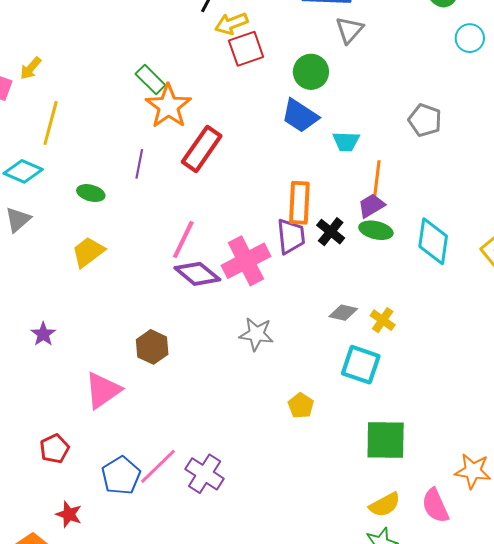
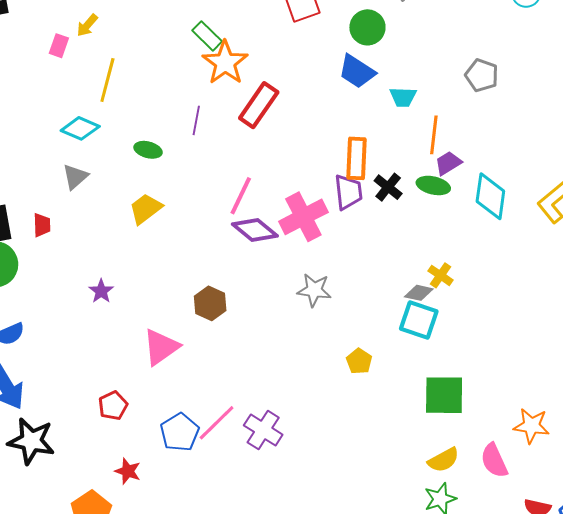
purple trapezoid: (371, 206) -> (448, 163), moved
gray diamond: (343, 313) -> (419, 293), moved

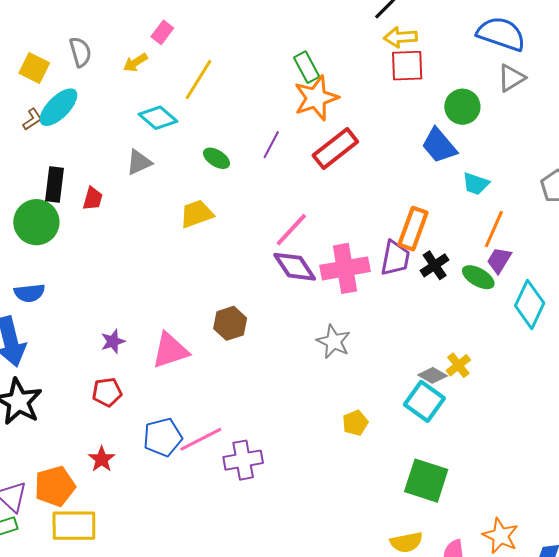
yellow arrow: (87, 25) -> (135, 63), moved
purple trapezoid: (448, 163) -> (499, 260), turned -44
purple star: (101, 291) -> (113, 341), moved
purple cross: (263, 430) -> (243, 460), turned 30

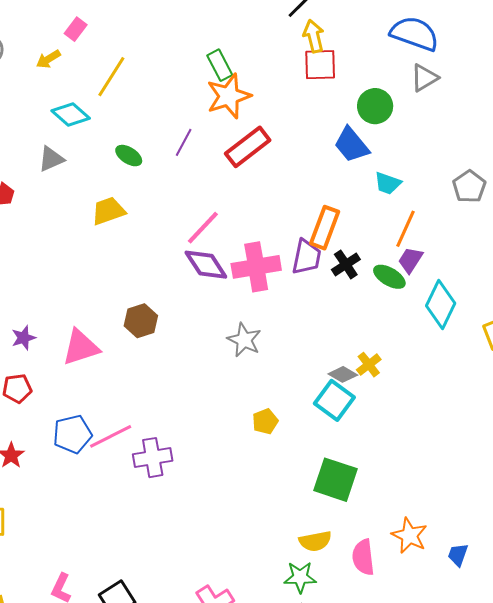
yellow arrow: (400, 37) -> (314, 36), turned 80

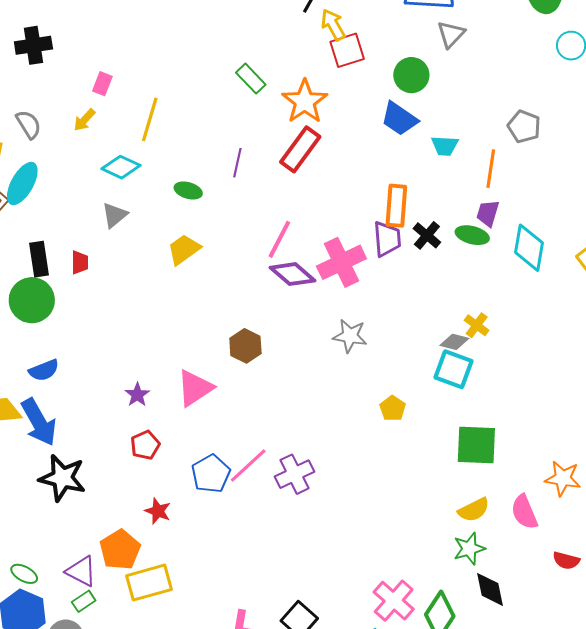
orange star: (229, 96) -> (305, 102), moved
orange line: (405, 229) -> (491, 169), moved

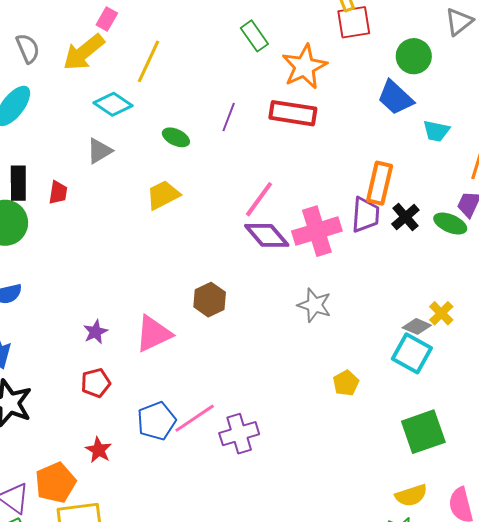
yellow arrow: (84, 120) -> (84, 52), size x1.8
red rectangle: (300, 149) -> (293, 113), turned 54
green square: (476, 445) -> (423, 432), turned -30

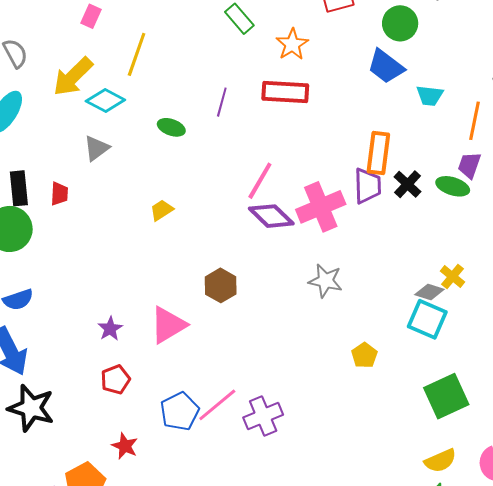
yellow arrow: (84, 52) -> (73, 77), moved
orange star: (304, 67) -> (292, 44), size x0.7
yellow trapezoid: (163, 195) -> (162, 210), moved, size x0.7

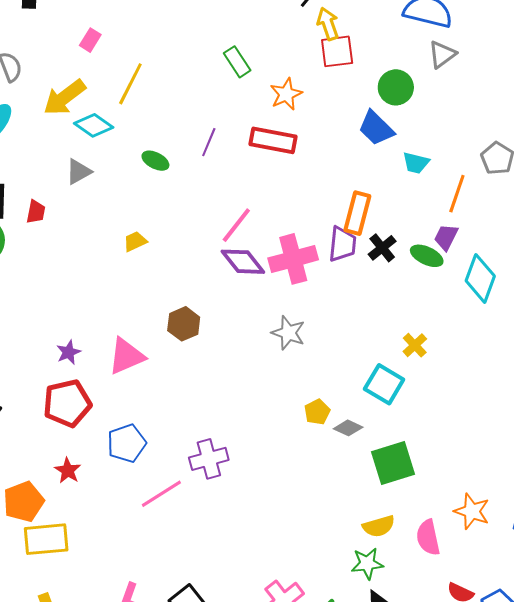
gray diamond: (429, 292) -> (348, 428), moved
red pentagon: (115, 379) -> (67, 403), size x1.6
pink line: (217, 405) -> (161, 494), moved

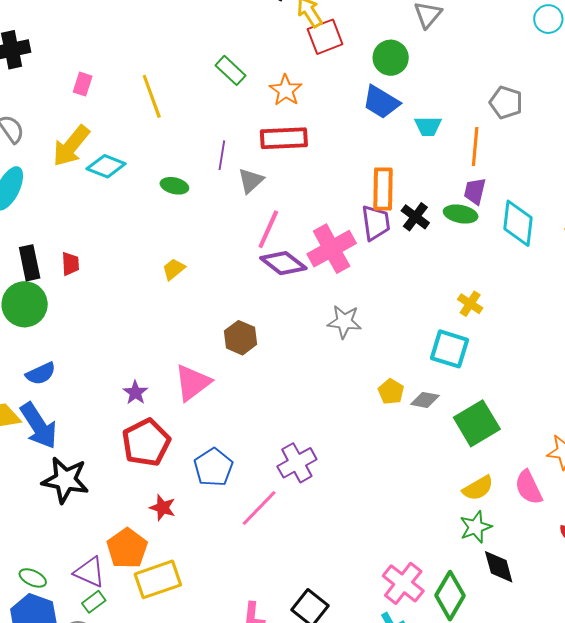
yellow line: (130, 84) -> (152, 96), moved, turned -33
gray triangle: (79, 172) -> (251, 181), moved

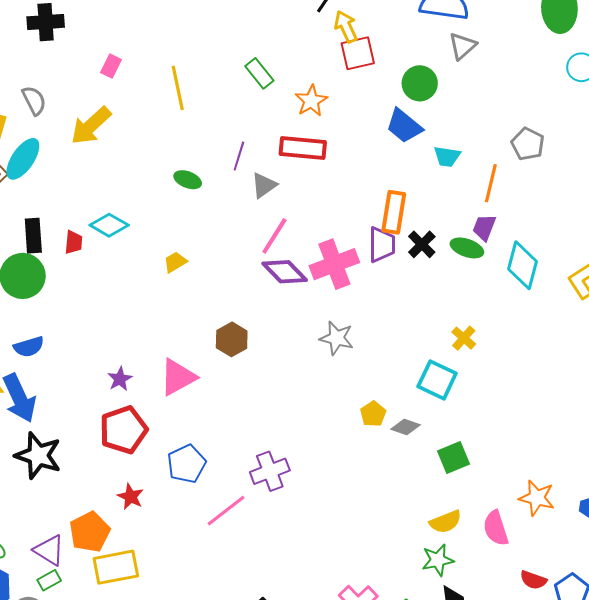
cyan diamond: (106, 166) -> (109, 225), moved
green square: (477, 423) -> (453, 457), size x0.7

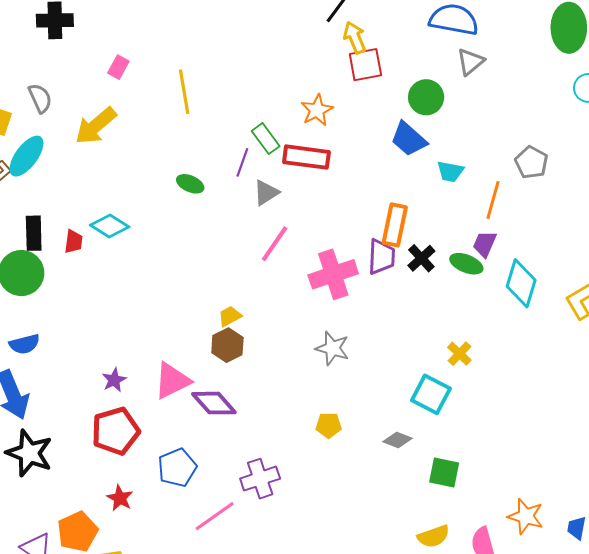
green rectangle: (259, 73) -> (266, 139), moved
yellow trapezoid: (175, 262) -> (230, 316), moved
purple diamond: (285, 272) -> (214, 403), moved
yellow pentagon: (373, 414) -> (329, 425), moved, turned 30
green square: (453, 457) -> (444, 472), turned 32

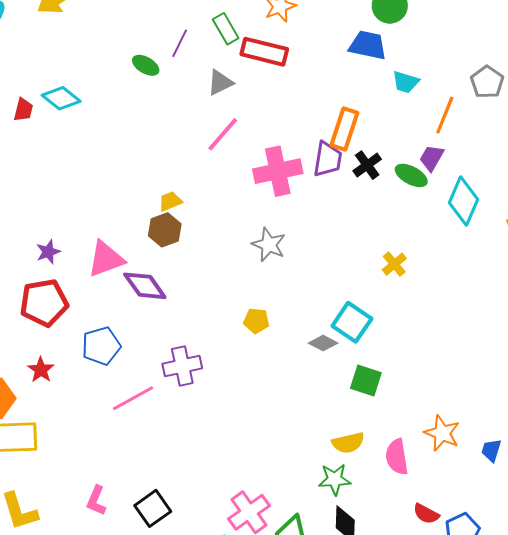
blue trapezoid: (409, 139) -> (368, 45), turned 144
purple line: (242, 162) -> (180, 43), moved
cyan square: (431, 394) -> (352, 322), moved

